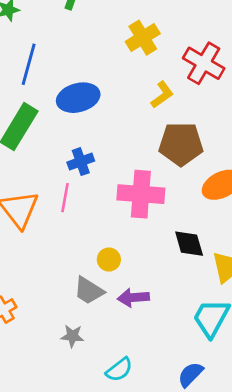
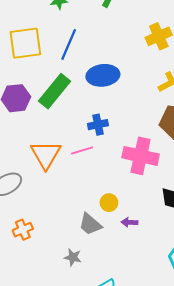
pink line: (65, 198) -> (82, 150), turned 55
purple arrow: (133, 298) -> (129, 222), moved, size x0.7

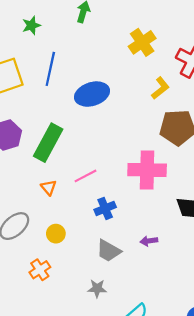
green rectangle: (55, 91) -> (48, 143), moved
blue cross: (98, 125) -> (105, 208), moved
orange triangle: (46, 155) -> (49, 187), size x0.5
yellow circle: (109, 203) -> (56, 234), moved

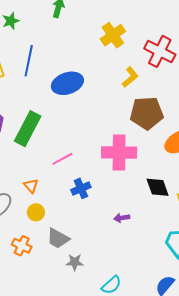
orange triangle: (49, 187) -> (31, 186), moved
gray trapezoid: (109, 251) -> (58, 238), moved
orange cross: (40, 270) -> (22, 246), turned -30

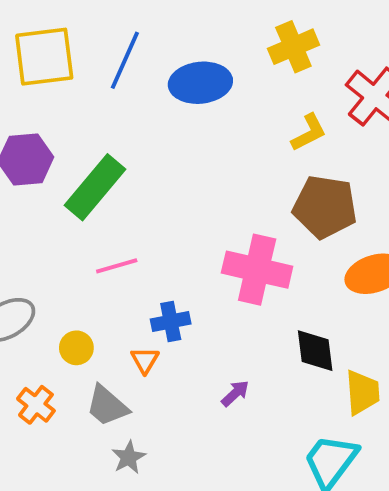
blue ellipse: (67, 83) -> (200, 83), moved
pink line: (62, 159) -> (117, 266), moved
orange triangle: (31, 186) -> (145, 360), moved
purple arrow: (122, 218) -> (235, 393), turned 133
gray star: (75, 262) -> (129, 457), turned 30

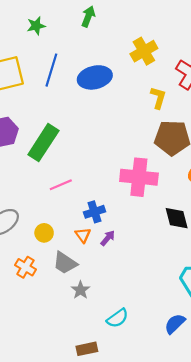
yellow L-shape: (309, 133) -> (158, 98), turned -40
purple arrow: (235, 393) -> (108, 238), moved

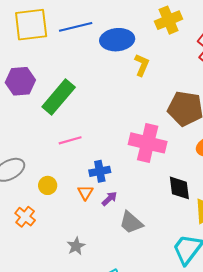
blue line: (51, 70) -> (76, 27), turned 52
yellow L-shape: (158, 98) -> (142, 65), moved
gray trapezoid: (65, 263) -> (131, 223), moved

